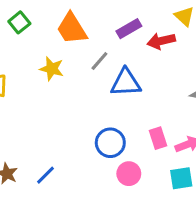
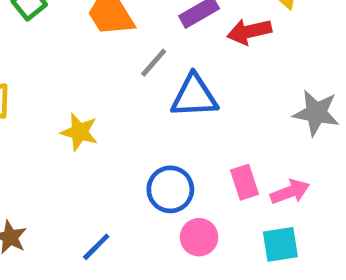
yellow star: (52, 69) -> (79, 132), moved
blue line: (46, 175) -> (96, 247), moved

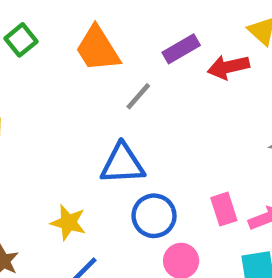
blue triangle: (194, 96) -> (122, 164), moved
yellow star: (79, 132) -> (68, 223), moved

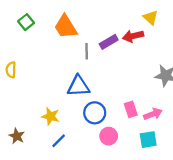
purple rectangle: (181, 49) -> (109, 42), moved
gray line: (138, 96) -> (87, 51), turned -42

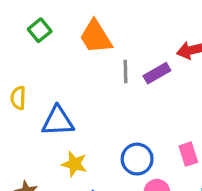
purple rectangle: (109, 42) -> (157, 73), moved
blue triangle: (78, 86) -> (58, 121), moved

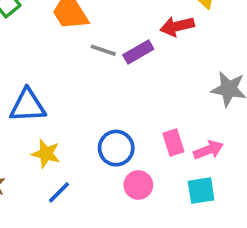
gray line: (126, 72) -> (103, 50), turned -70

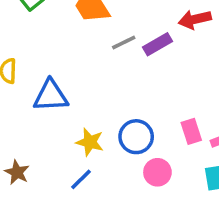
gray line: (103, 50) -> (124, 42), turned -45
yellow star: (46, 154) -> (90, 142), moved

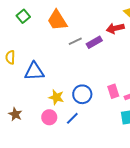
pink circle: (157, 172) -> (49, 117), moved
blue line: (81, 179) -> (72, 118), moved

